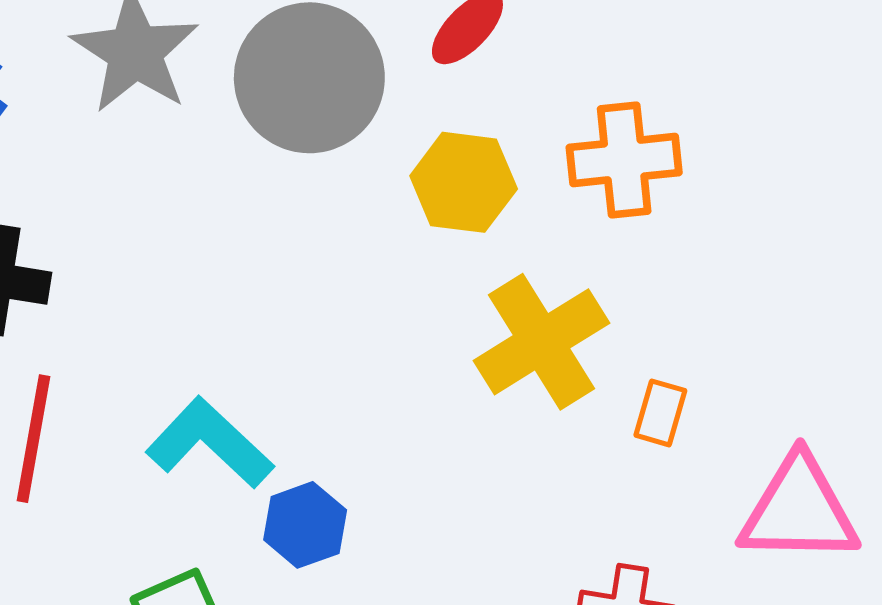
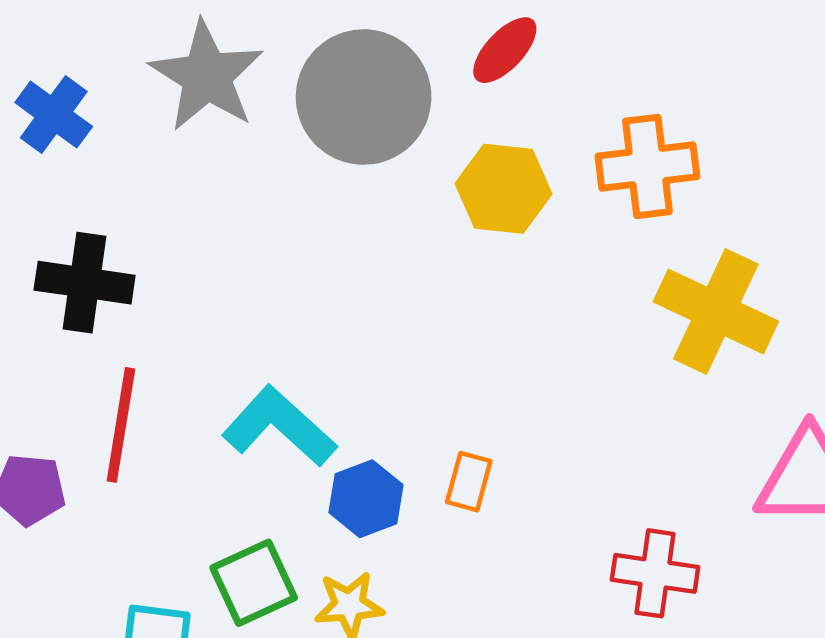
yellow cross: (541, 342) -> (716, 312), moved, turned -32
orange rectangle: (660, 413) -> (469, 482), moved

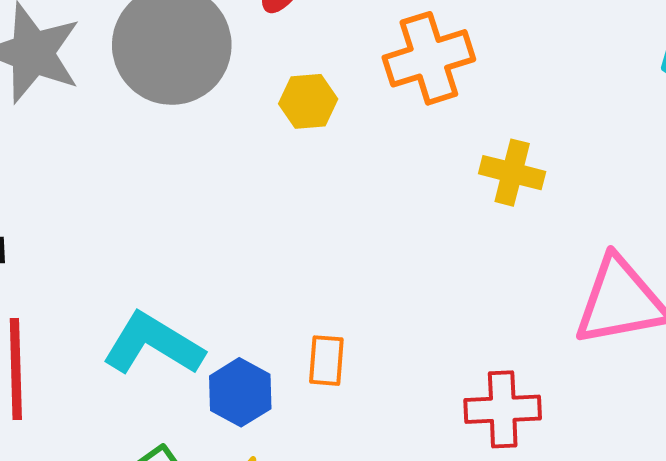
yellow hexagon: (504, 189) -> (308, 101), size x0.7
yellow cross: (716, 312) -> (512, 173), size x0.6

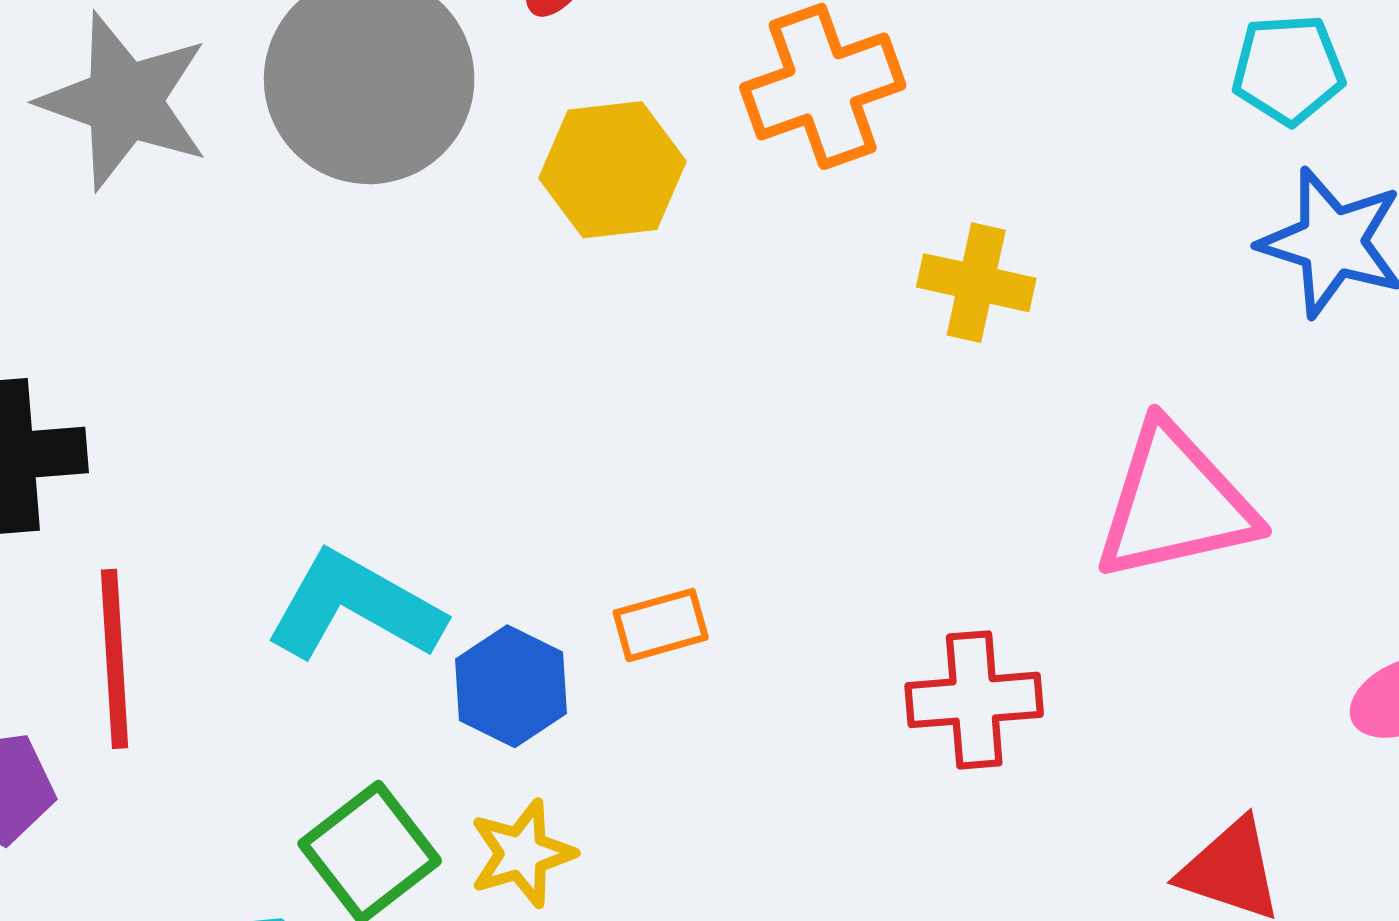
yellow hexagon: (308, 101) -> (612, 170), size x1.4
orange rectangle: (326, 361) -> (661, 625), turned 72

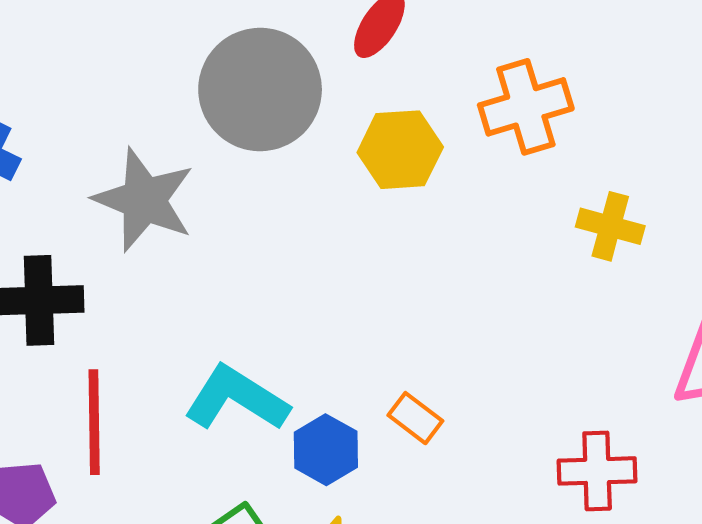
gray star: (124, 101) -> (144, 200), moved
orange rectangle: (661, 625) -> (415, 418), turned 50

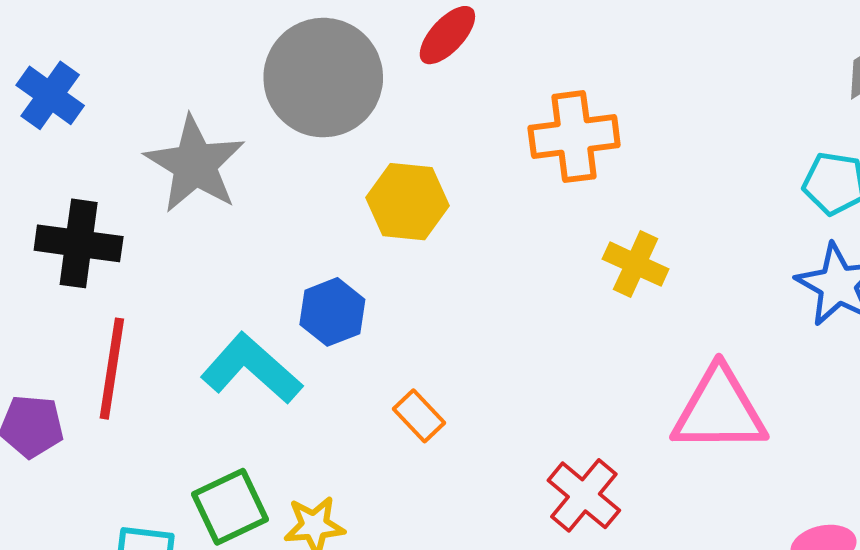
yellow hexagon: (400, 150) -> (408, 202), moved
blue hexagon: (326, 450) -> (332, 312), moved
red cross: (597, 471) -> (584, 495), turned 32

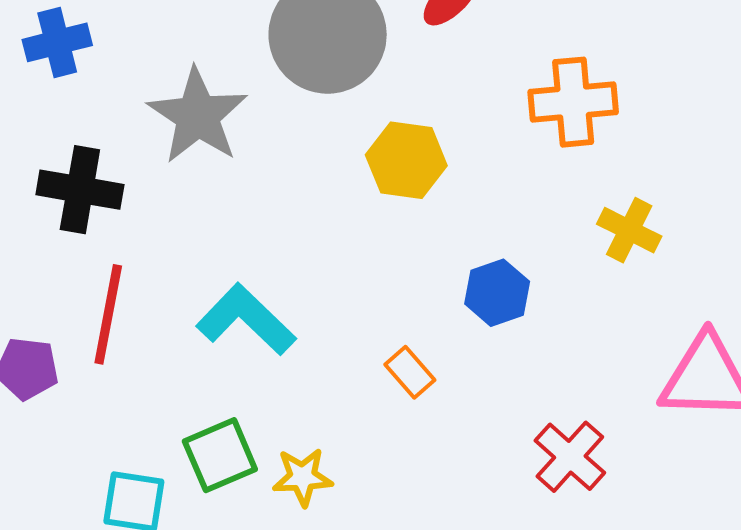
blue cross: (50, 95) -> (57, 42), turned 38
blue hexagon: (332, 312) -> (497, 293), moved

